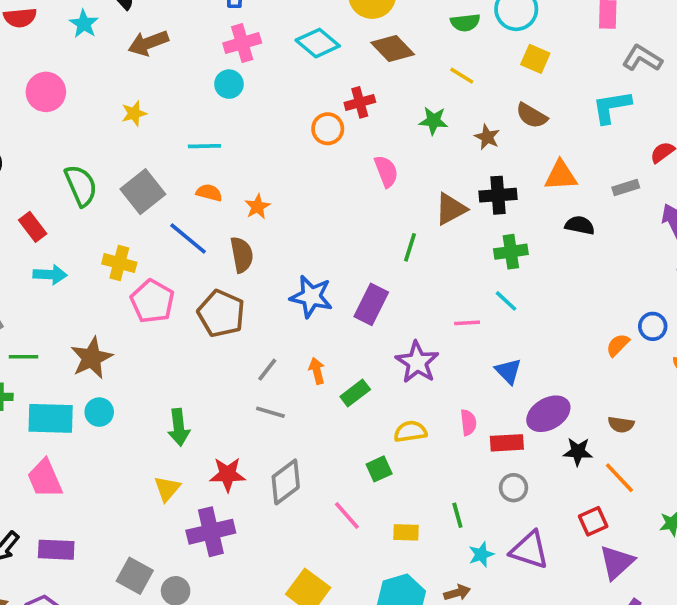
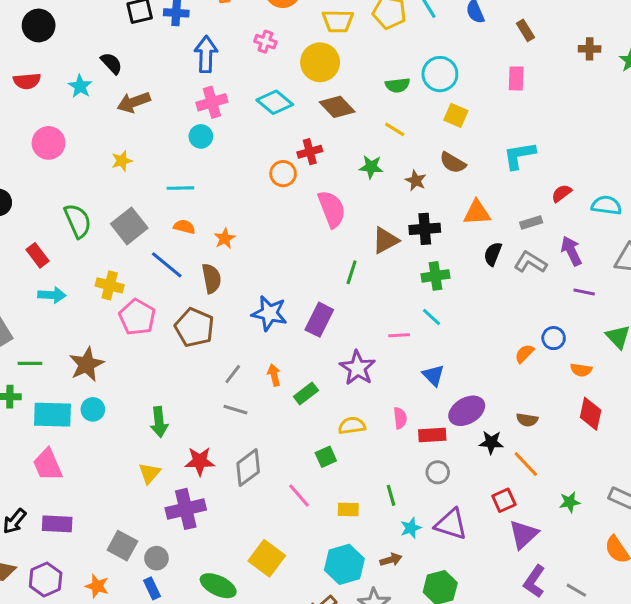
gray L-shape: (642, 58) -> (530, 262), moved
pink semicircle: (386, 171) -> (332, 209), size x1.4
black semicircle: (580, 225) -> (493, 254), turned -80

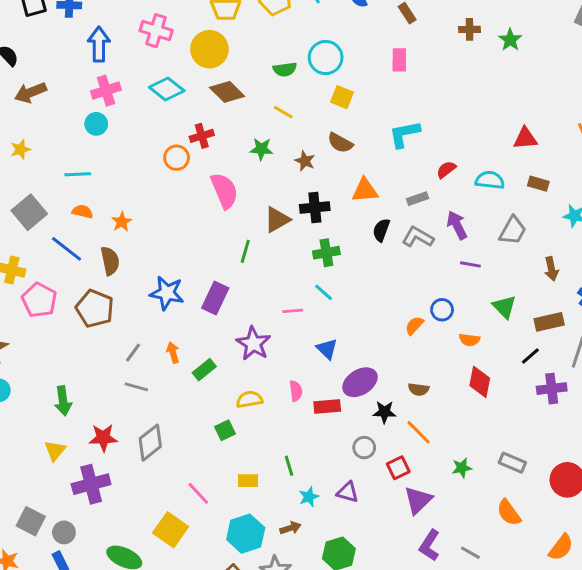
pink cross: (265, 42) -> (156, 31), size x1.5
gray circle: (438, 472) -> (364, 448), moved
pink line: (299, 496) -> (198, 493), moved
purple triangle: (451, 524) -> (348, 492), size x0.7

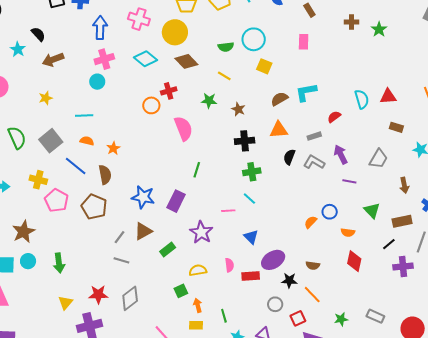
brown semicircle: (340, 143) -> (279, 99), moved, turned 120
cyan semicircle: (490, 180) -> (362, 99), moved, turned 66
brown triangle: (277, 220) -> (143, 231), moved
orange arrow: (173, 353) -> (198, 305), moved
green arrow: (63, 401) -> (59, 263), moved

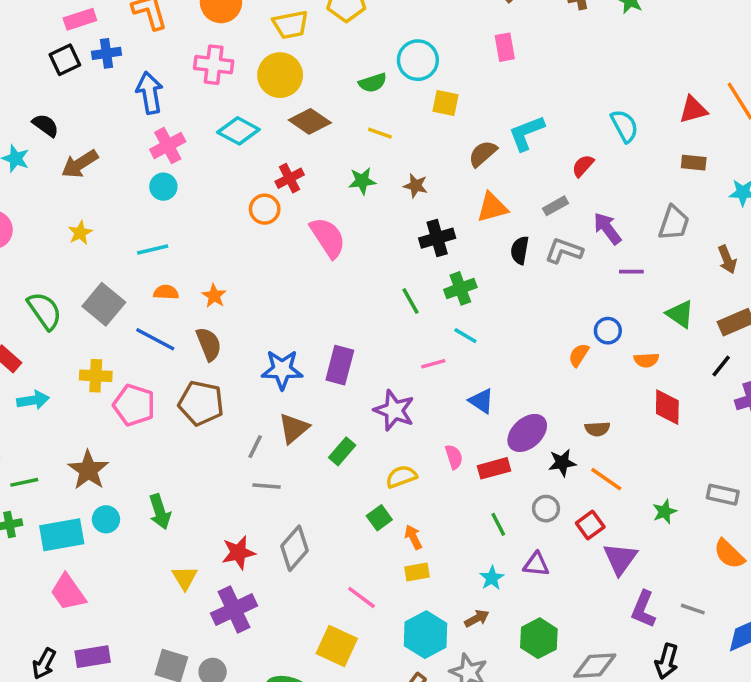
red triangle: (388, 96) -> (693, 110), moved
green line: (197, 170) -> (411, 301), moved, turned -35
green line: (224, 316) -> (498, 524), moved

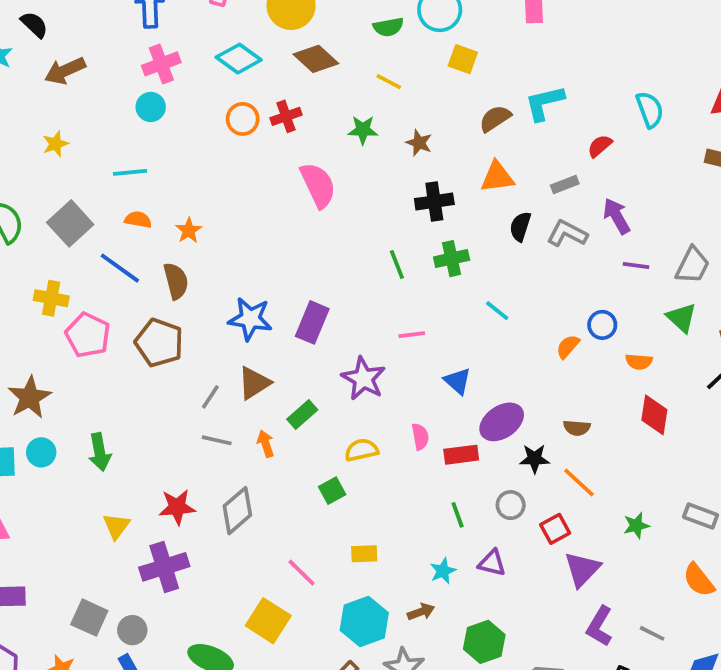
orange circle: (265, 209) -> (243, 119), moved
gray trapezoid: (674, 223) -> (692, 265), moved
cyan line: (465, 336) -> (497, 311), moved
orange arrow: (413, 537) -> (266, 444), moved

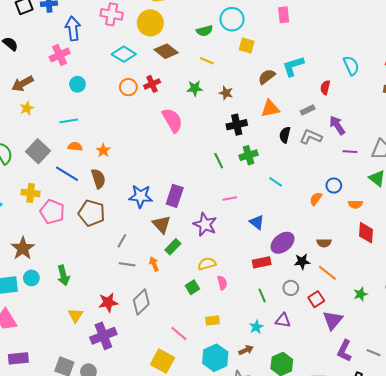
pink cross: (161, 64) -> (60, 55), moved
brown arrow: (65, 71) -> (23, 84), moved
red semicircle: (600, 146) -> (325, 87), turned -32
brown triangle: (254, 383) -> (162, 224), moved, turned -36
pink semicircle: (420, 437) -> (222, 283), moved

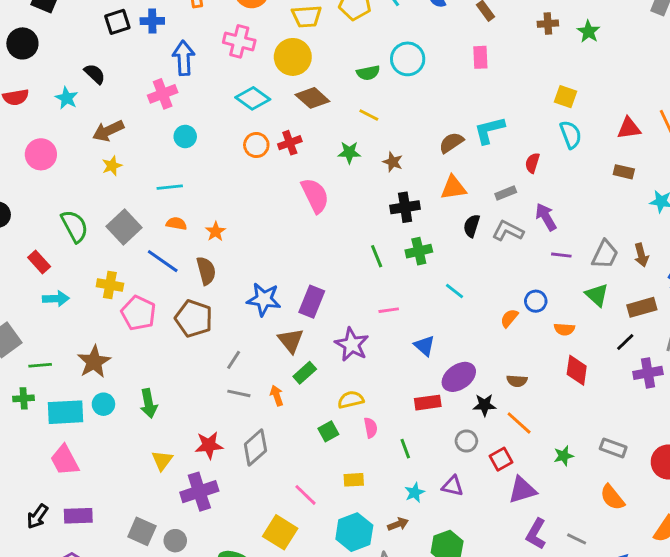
yellow square: (247, 45) -> (566, 97), moved
green line: (262, 295) -> (405, 449), moved
purple triangle: (333, 320) -> (522, 490), turned 30

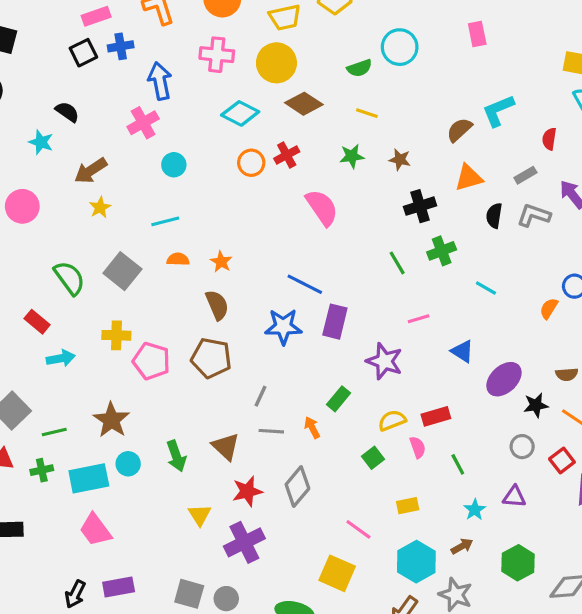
blue line: (163, 261) -> (305, 284), moved
brown triangle: (291, 340) -> (226, 447), moved
red rectangle: (428, 403) -> (436, 416), moved

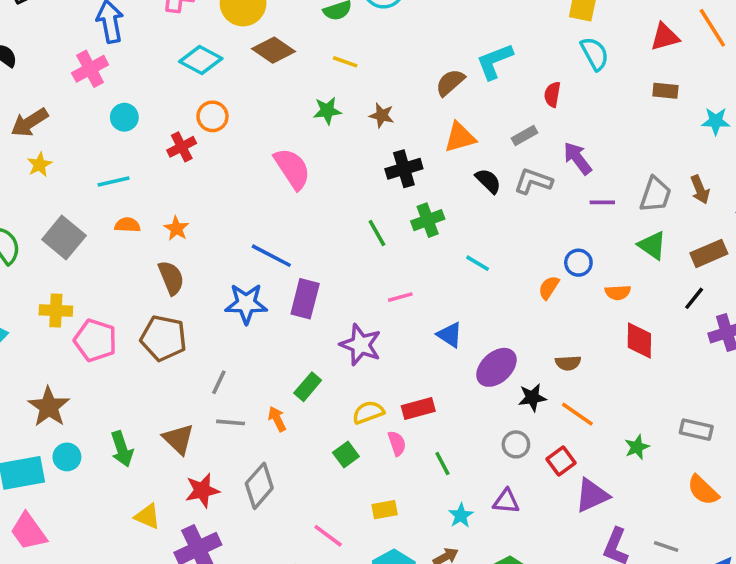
red cross: (287, 155) -> (182, 147), moved
black semicircle: (494, 216) -> (488, 181), turned 125
yellow triangle: (200, 515) -> (147, 516), turned -35

